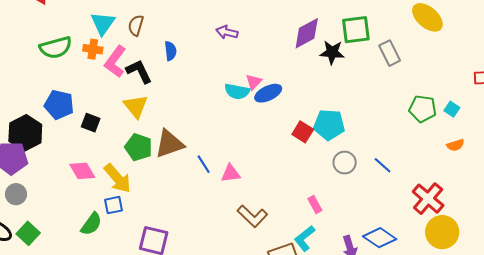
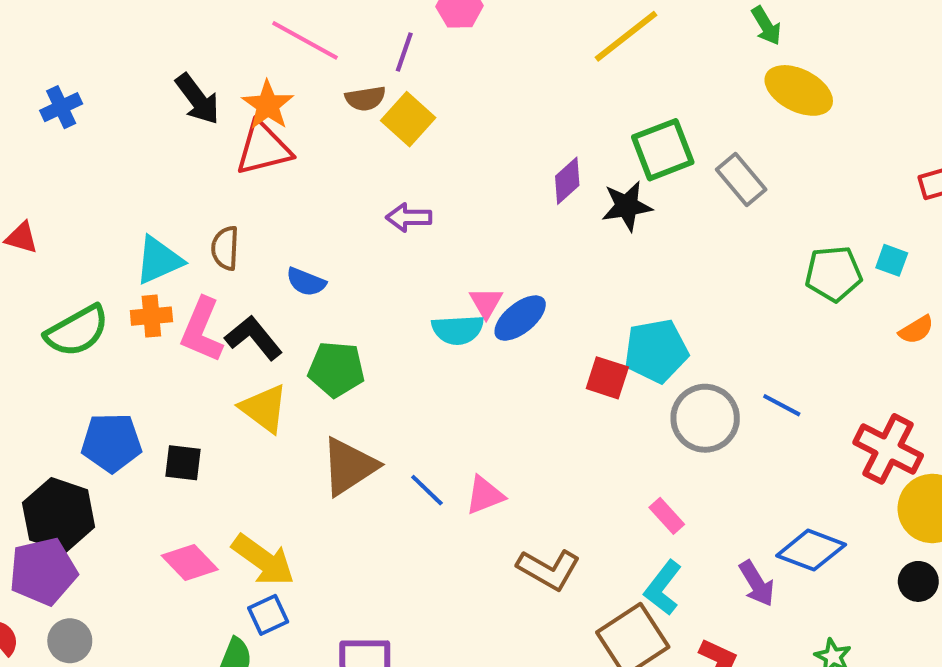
cyan triangle: (103, 23) -> (159, 260), turned 44
purple diamond: (307, 33) -> (567, 181), size x0.7
blue semicircle: (170, 51) -> (306, 282), turned 132
green pentagon: (139, 147) -> (336, 369), moved
gray circle: (345, 163) -> (705, 418), size x1.4

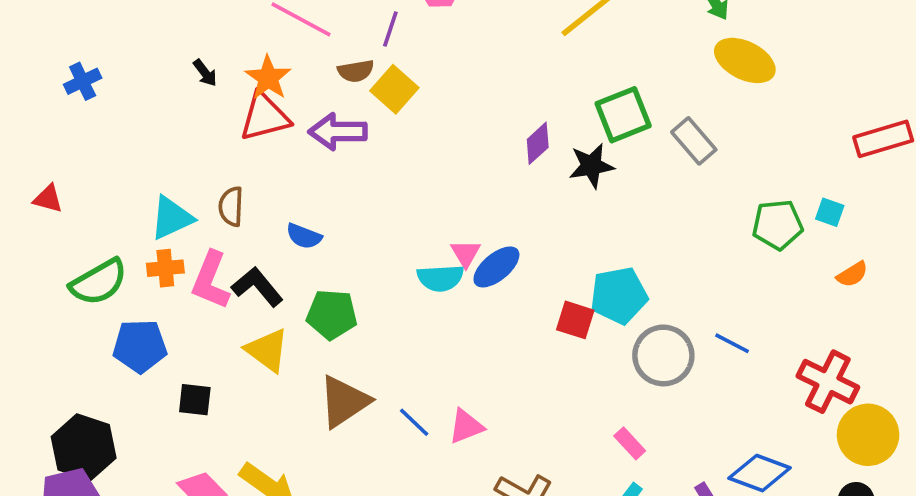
black arrow: (198, 99) -> (205, 73), size x0.6
purple arrow: (409, 217) -> (338, 132), moved, size x1.4
blue pentagon: (112, 443) -> (140, 346), moved

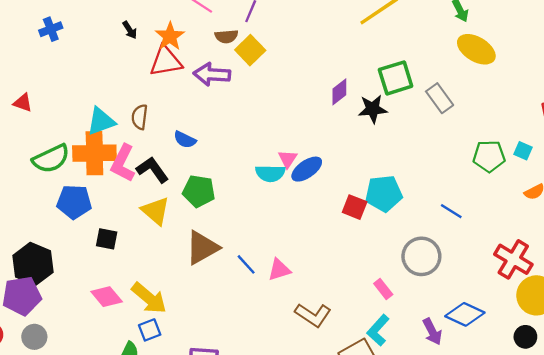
orange cross: (165, 268) -> (94, 153), size x1.8
blue line: (732, 343) -> (451, 211), moved
gray circle: (663, 355) -> (421, 256), moved

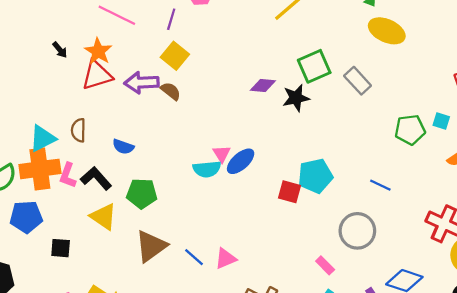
brown semicircle: (226, 36) -> (171, 91), moved, turned -130
purple diamond: (339, 92) -> (263, 85), turned 50
pink L-shape: (123, 163) -> (68, 175), size x0.7

